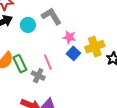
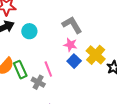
gray L-shape: (51, 16) -> (72, 25), moved
yellow cross: (95, 47) -> (96, 55), turned -30

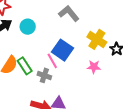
pink star: (70, 45) -> (94, 67), moved
blue square: (74, 61) -> (63, 50), moved, size x1.5

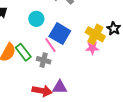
cyan circle: (28, 27) -> (36, 19), moved
yellow cross: (97, 39) -> (95, 34), moved

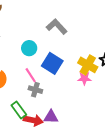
pink line: (50, 45) -> (31, 75), moved
green rectangle: (23, 52) -> (19, 110), moved

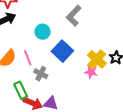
gray L-shape: (57, 27) -> (74, 16), turned -105
pink line: (31, 75) -> (28, 58), moved

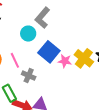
gray L-shape: (74, 16) -> (42, 18), moved
pink star: (91, 72) -> (65, 61), moved

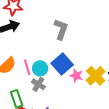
gray L-shape: (42, 18) -> (61, 29), turned 150
cyan circle: (28, 34) -> (40, 68), moved

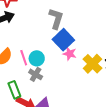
blue square: (62, 64) -> (63, 40), moved
pink star: (76, 76) -> (70, 54), moved

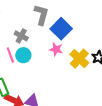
blue square: (63, 40) -> (61, 29), moved
gray cross: (36, 74) -> (21, 36), moved

